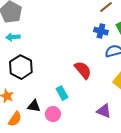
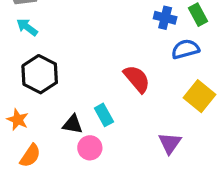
cyan arrow: (13, 37) -> (27, 27), turned 40
black triangle: (34, 106) -> (73, 124), moved
purple triangle: (104, 111) -> (170, 143), turned 42

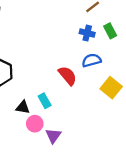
blue semicircle: (185, 49) -> (92, 60), moved
purple triangle: (170, 143) -> (53, 136), moved

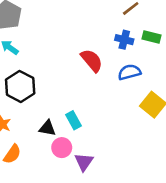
green rectangle: (110, 31) -> (152, 37), turned -48
red semicircle: (68, 76) -> (92, 60), moved

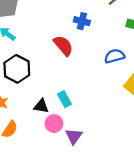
blue cross: (124, 40) -> (82, 21), moved
red semicircle: (92, 60) -> (63, 46), moved

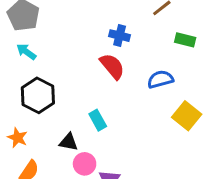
red semicircle: (63, 46) -> (112, 66), moved
cyan rectangle: (64, 99) -> (98, 120), moved

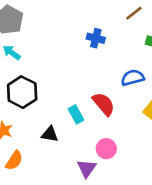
red semicircle: (112, 66) -> (104, 104), moved
pink circle: (85, 164) -> (106, 149), moved

